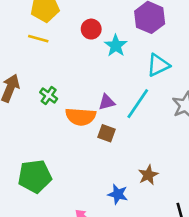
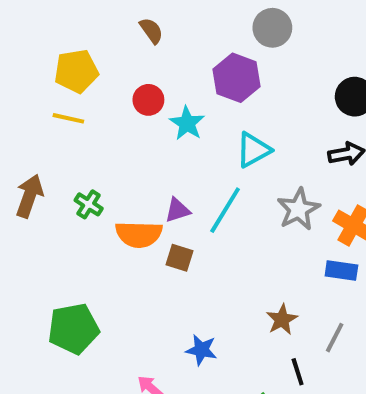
brown star: (148, 175) -> (282, 320), moved

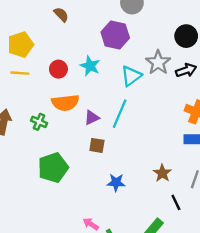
red circle: (148, 100) -> (58, 69), moved
gray star: (298, 209) -> (158, 63), moved
orange semicircle: (139, 234) -> (65, 103), moved
green pentagon: (73, 329) -> (53, 168), moved
blue star: (201, 350) -> (116, 183), moved

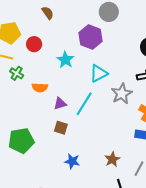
gray star: (158, 63) -> (122, 94), moved
red circle: (58, 69) -> (34, 44), moved
orange semicircle: (65, 103) -> (40, 88), size x0.7
green cross: (39, 122) -> (17, 73), moved

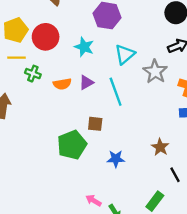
red circle: (34, 44) -> (46, 37), size x1.5
purple triangle: (60, 104) -> (86, 82), moved
cyan line: (84, 104) -> (116, 92), turned -40
green pentagon: (21, 141) -> (72, 145), moved

